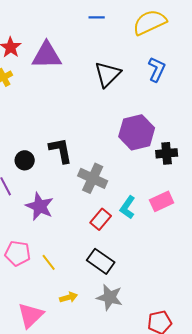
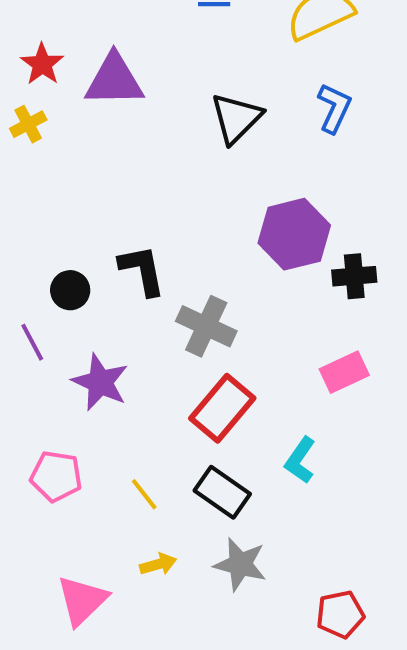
cyan L-shape: (128, 207) -> (300, 460), moved
red rectangle: (101, 219) -> (222, 408), size x1.5
yellow line: (49, 262) -> (144, 494), moved

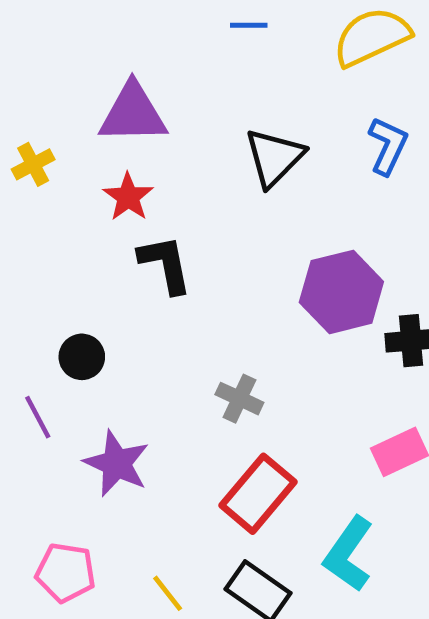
red star: (42, 64) -> (128, 197), moved
black L-shape: (142, 270) -> (165, 264), moved
gray cross: (206, 326) -> (239, 399), size x0.7
cyan L-shape: (300, 460) -> (348, 554), size x1.4

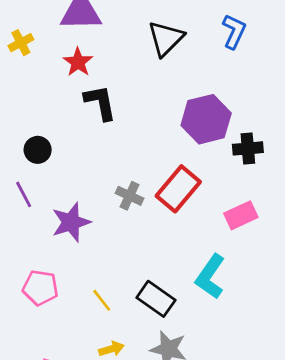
black circle: (82, 357) -> (38, 150), moved
gray cross: (239, 399) -> (130, 196), moved
purple star: (117, 464) -> (71, 222), turned 30
red rectangle: (258, 494) -> (178, 189), moved

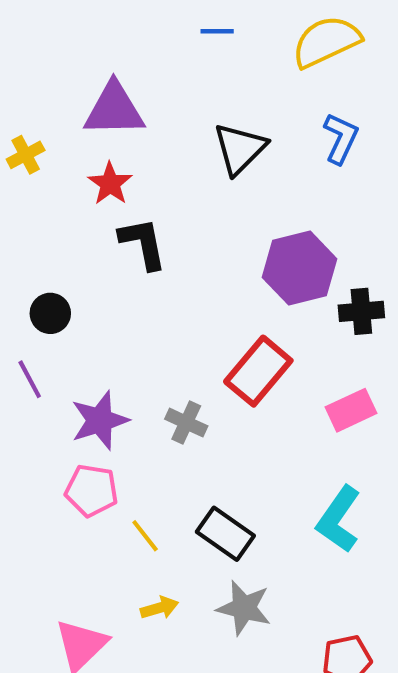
gray cross: (130, 196) -> (186, 423), moved
cyan L-shape: (210, 277) -> (339, 519), moved
pink pentagon: (40, 288) -> (91, 490), moved

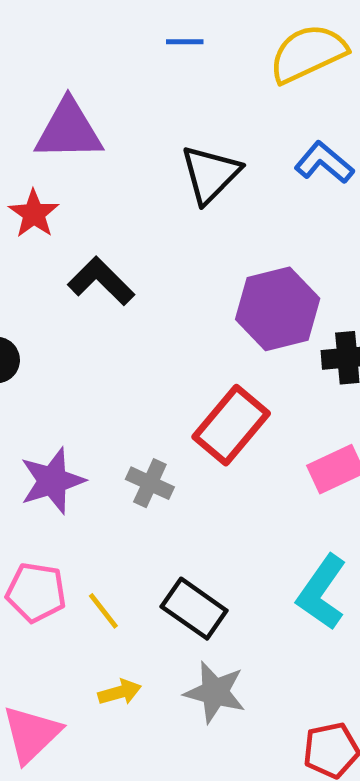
blue L-shape: (341, 138) -> (324, 163), turned -75
red star: (110, 184) -> (34, 214), moved
black L-shape: (143, 243) -> (101, 281), turned -34
pink pentagon: (91, 490) -> (36, 592), moved

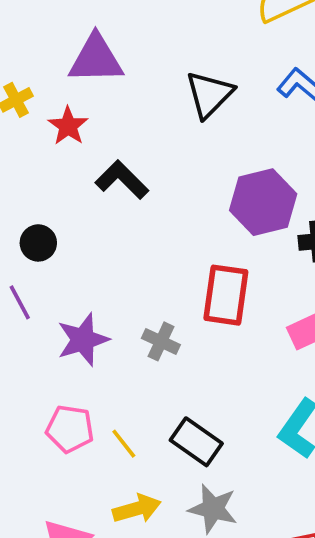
red rectangle: (231, 425) -> (226, 295), turned -32
yellow arrow: (120, 692) -> (137, 509), size x1.4

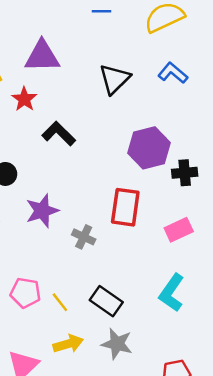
purple star: (83, 340) -> (42, 211), moved

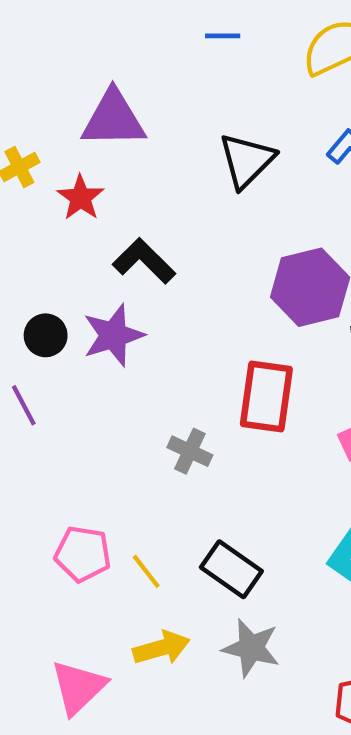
purple star: (42, 211) -> (113, 335), moved

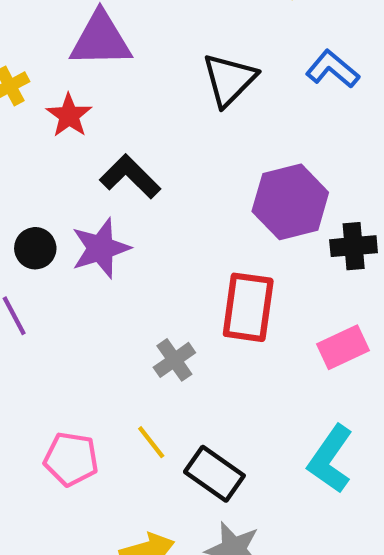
gray cross: (190, 451) -> (174, 360), turned 30
yellow line: (146, 571) -> (151, 442), moved

